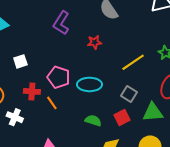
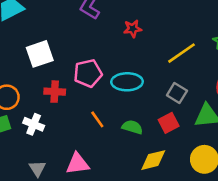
white square: (20, 61) -> (40, 54), size x1.5
pink pentagon: (59, 77) -> (88, 73), turned -30
orange line: (52, 103) -> (97, 119), moved

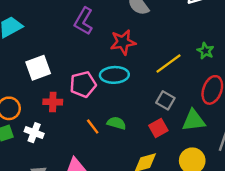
red star: (133, 29) -> (123, 42), size x1.5
cyan ellipse: (127, 82) -> (114, 75), moved
green semicircle: (132, 127) -> (116, 123), moved

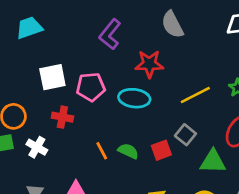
pink pentagon: (83, 84) -> (91, 87), moved
red square: (158, 128) -> (161, 150), moved

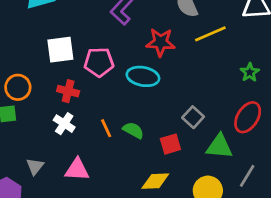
yellow line: (195, 95) -> (210, 34), moved
white cross: (37, 147) -> (64, 124), moved
red square: (161, 150) -> (170, 144), moved

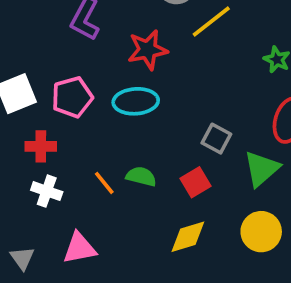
green triangle: (219, 146) -> (262, 169), turned -32

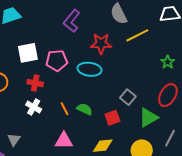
pink triangle: (79, 248) -> (64, 141), moved

